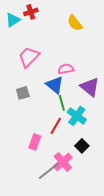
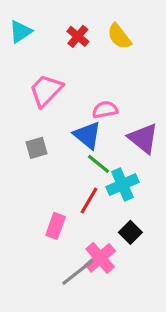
red cross: (31, 12) -> (78, 36), moved, turned -32
green line: (62, 103) -> (99, 164), turned -35
cyan cross: (77, 116) -> (122, 185), turned 30

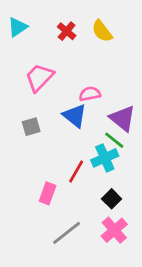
green line: (99, 164) -> (114, 140), moved
pink cross: (100, 258) -> (114, 230), moved

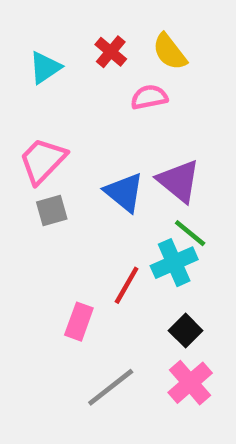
cyan triangle: (18, 27) -> (45, 68), moved
pink trapezoid: (39, 77) -> (43, 161), moved
pink semicircle: (90, 94) -> (149, 97), moved
purple triangle: (122, 118) -> (179, 181), moved

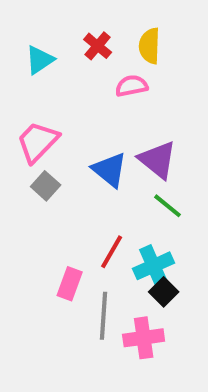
yellow semicircle: (170, 52) -> (150, 46), turned 40
gray square: (52, 210) -> (46, 186), turned -32
cyan cross: (174, 263) -> (154, 266), moved
pink cross: (190, 383) -> (144, 338), moved, turned 33
gray line: (111, 387) -> (104, 316), moved, turned -48

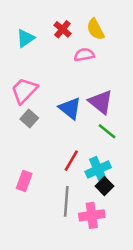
yellow semicircle: (150, 46) -> (96, 29), turned -30
pink rectangle: (70, 284) -> (24, 181), moved

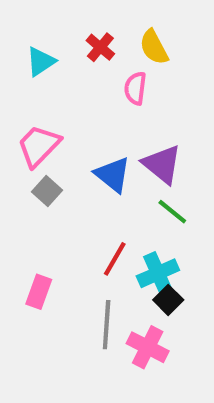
pink semicircle: (84, 55) -> (135, 88), turned -72
pink cross: (92, 215) -> (148, 347), turned 35

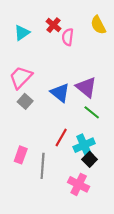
yellow semicircle: (154, 47) -> (98, 25), moved
pink semicircle: (135, 88) -> (68, 37), moved
gray line: (107, 325) -> (43, 166), moved

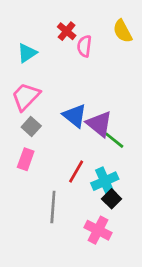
cyan triangle: (22, 33) -> (27, 53), moved
purple triangle: (86, 87) -> (99, 124), moved
pink rectangle: (21, 155) -> (26, 159), moved

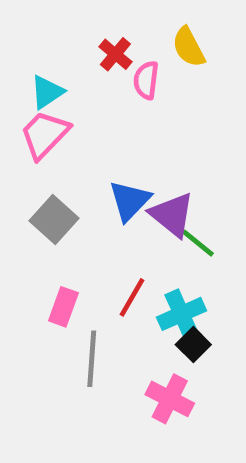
yellow semicircle: (122, 31) -> (189, 47), moved
pink trapezoid: (26, 97) -> (45, 134), moved
blue triangle: (75, 116) -> (130, 201), turned 35
gray square: (31, 127) -> (54, 219), size x1.4
pink rectangle: (26, 159) -> (63, 307), moved

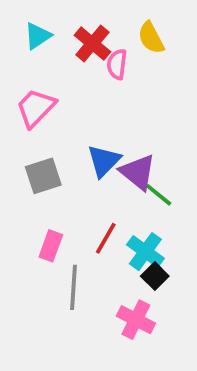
red cross: (115, 54) -> (92, 43), size x1.4
cyan triangle: (47, 92) -> (38, 36), moved
gray square: (54, 219) -> (43, 176), turned 30
cyan cross: (182, 314) -> (145, 252), turned -30

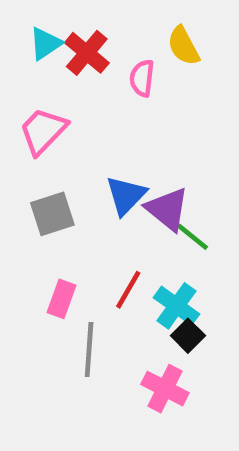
red cross: (92, 43) -> (87, 53), moved

